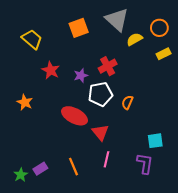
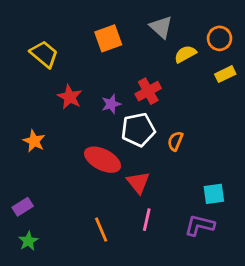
gray triangle: (117, 20) -> (161, 27), size x0.7
purple L-shape: (145, 163) -> (200, 225), turned -85
purple rectangle: (40, 169) -> (23, 207), moved

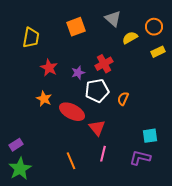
yellow trapezoid: (44, 54) -> (31, 38), turned 60
orange star: (34, 141) -> (44, 99), moved
green star: (28, 241) -> (20, 169), size x1.6

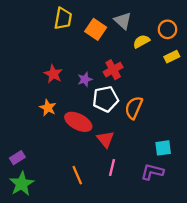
orange square: (76, 27) -> (96, 29), moved, turned -36
yellow trapezoid: (31, 38) -> (63, 18), moved
orange semicircle: (123, 99) -> (134, 108), size x1.5

